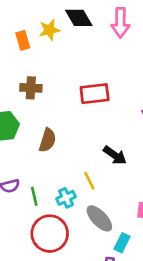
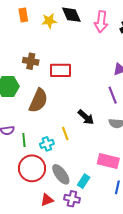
orange rectangle: (23, 40) -> (23, 15), moved
red rectangle: (95, 94) -> (60, 70), moved
brown semicircle: (48, 140) -> (38, 101), size x1.4
gray ellipse: (99, 218) -> (61, 174), moved

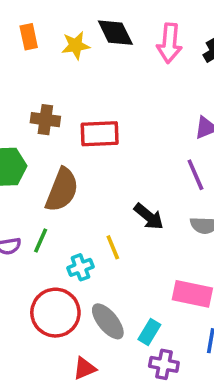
green line: (24, 140) -> (41, 241), moved, turned 32
purple cross: (72, 199) -> (164, 364), moved

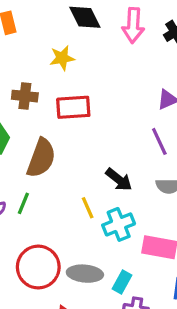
yellow star: (76, 45) -> (62, 58), moved
cyan cross: (80, 267) -> (119, 224), moved, size x1.4
gray ellipse: (108, 321) -> (85, 274), turned -44

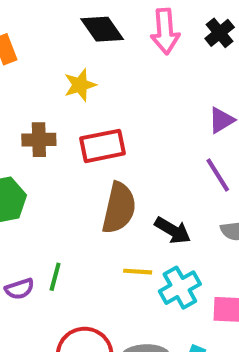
brown semicircle: (41, 158) -> (119, 208), moved
yellow line: (88, 208) -> (138, 272), turned -55

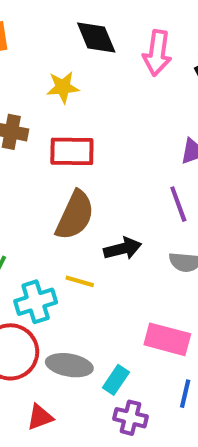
black arrow: (173, 230) -> (123, 249), turned -57
cyan cross: (180, 288) -> (36, 302), moved

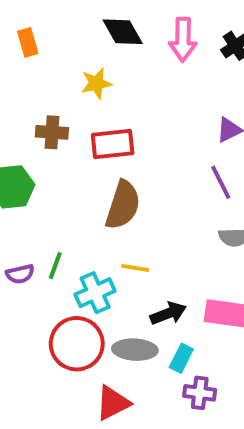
black arrow: (123, 249) -> (168, 313), moved
red triangle: (40, 417) -> (113, 403), size x1.4

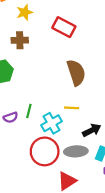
yellow star: (96, 83) -> (25, 12), moved
red rectangle: (113, 144) -> (64, 27), moved, turned 40
brown semicircle: (123, 205) -> (76, 73), moved, turned -30

